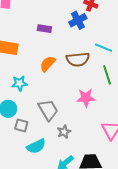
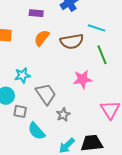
orange semicircle: (48, 64) -> (42, 38), moved
cyan star: (19, 83) -> (22, 75), moved
cyan semicircle: (36, 146) -> (36, 131), turned 78

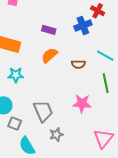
brown semicircle: (72, 41) -> (78, 64), size x0.6
cyan star: (22, 75) -> (16, 75), moved

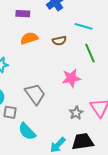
orange semicircle: (49, 55) -> (29, 38), turned 36
gray star: (56, 135) -> (76, 113), moved

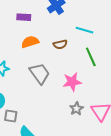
gray trapezoid: (35, 94) -> (40, 73), moved
gray star: (76, 113) -> (76, 109), moved

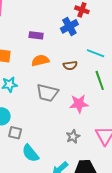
gray trapezoid: (40, 73) -> (47, 93), turned 135
gray star: (76, 109) -> (73, 137), moved

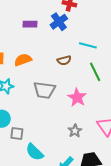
purple rectangle: (36, 35) -> (30, 24), moved
orange semicircle: (40, 61) -> (23, 60), moved
pink star: (79, 104) -> (77, 97), turned -30

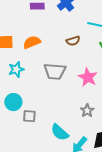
cyan semicircle: (35, 152) -> (60, 132), moved

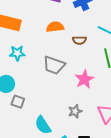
orange semicircle: (32, 42) -> (55, 27), moved

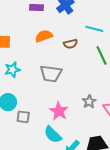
pink star: (84, 79) -> (59, 111), moved
gray star: (75, 111) -> (89, 102), moved

